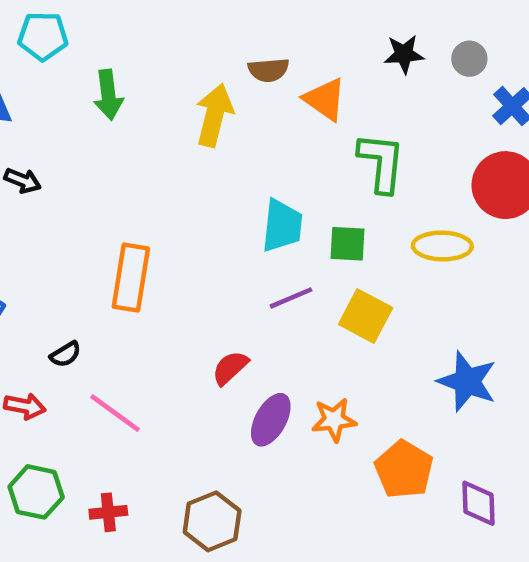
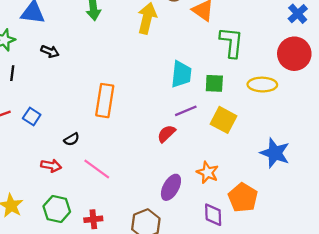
red semicircle: (230, 368) -> (166, 134), moved
purple ellipse: (271, 420) -> (171, 187), moved
orange star: (334, 420) -> (208, 172), turned 30
purple diamond: (478, 503) -> (213, 215), moved

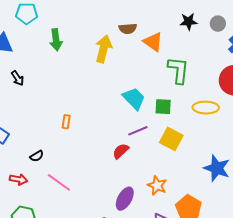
black arrow: (50, 51) -> (17, 78), turned 35
cyan trapezoid: (181, 74) -> (134, 98), turned -50
orange rectangle: (105, 101) -> (66, 122), size x0.5

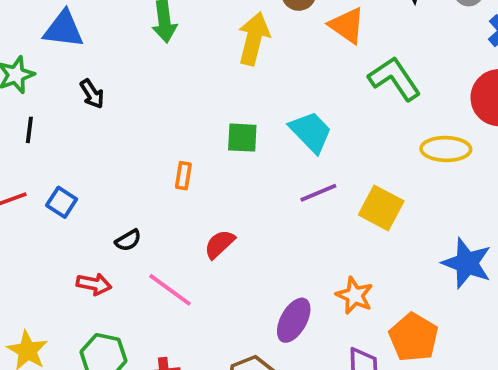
green L-shape: (178, 70) -> (395, 79), turned -40
green square: (163, 107) -> (242, 138), moved
red semicircle: (121, 151) -> (219, 244), moved

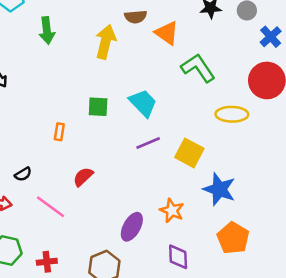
blue star: (467, 263) -> (219, 189), moved
orange pentagon: (414, 337) -> (233, 238), moved

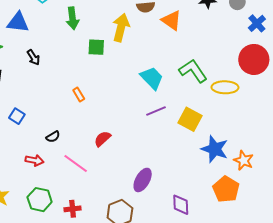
green L-shape: (198, 68) -> (193, 71), moved
green square: (98, 107) -> (96, 47), moved
orange rectangle: (59, 132) -> (79, 94), moved, turned -40
orange star: (172, 210) -> (244, 160), moved

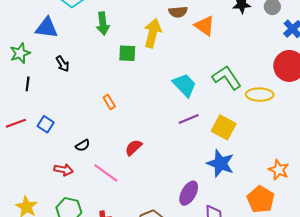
blue star: (215, 149) -> (220, 163), moved
purple ellipse: (143, 180) -> (189, 193), moved

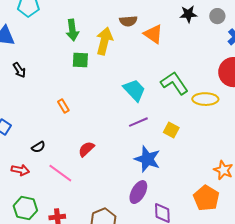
green arrow: (103, 24) -> (72, 30), moved
yellow square: (224, 127) -> (171, 130), size x0.7
blue star: (220, 163) -> (147, 159), moved

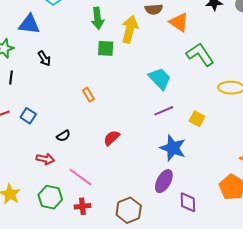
green L-shape: (174, 83) -> (200, 54), moved
pink line: (60, 173) -> (80, 177), moved

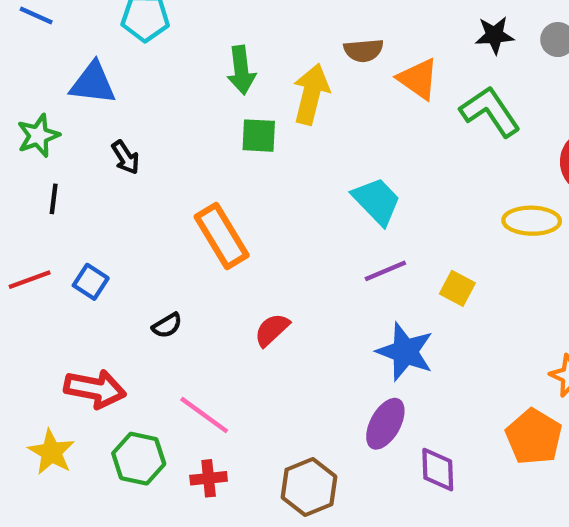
green L-shape: (200, 54) -> (490, 112), moved
orange rectangle: (88, 95) -> (222, 236), size x2.0
red arrow: (45, 159) -> (95, 389), moved, size x1.5

